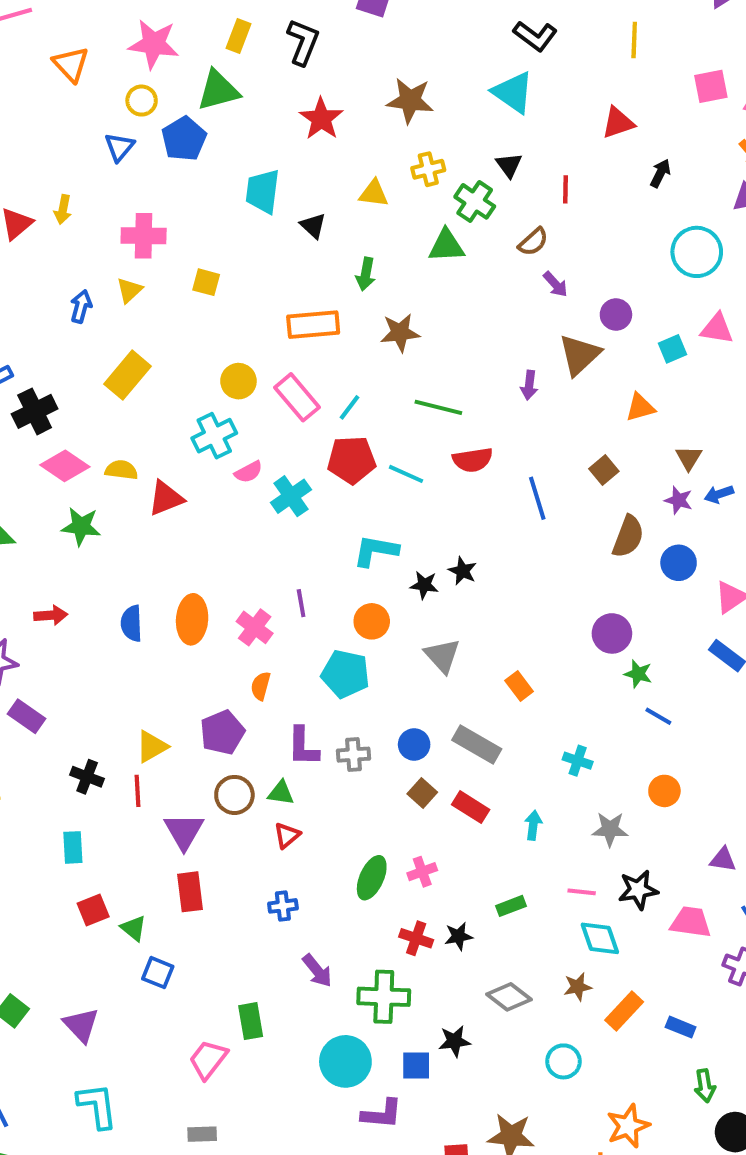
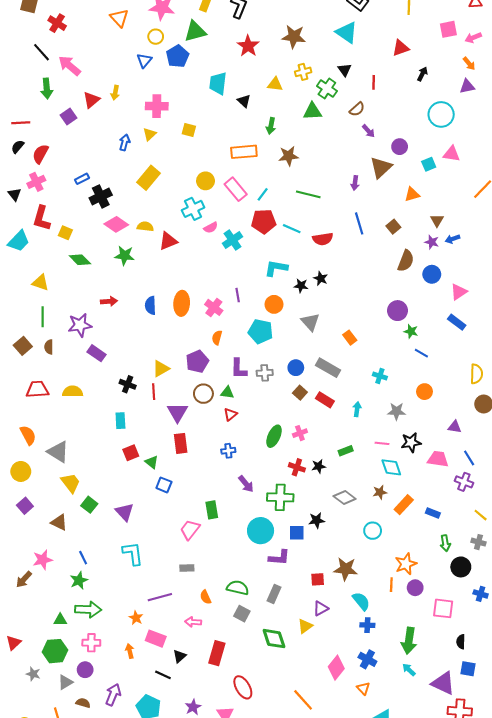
red semicircle: (473, 460) -> (323, 239), moved
blue line: (537, 498) -> (359, 223), moved

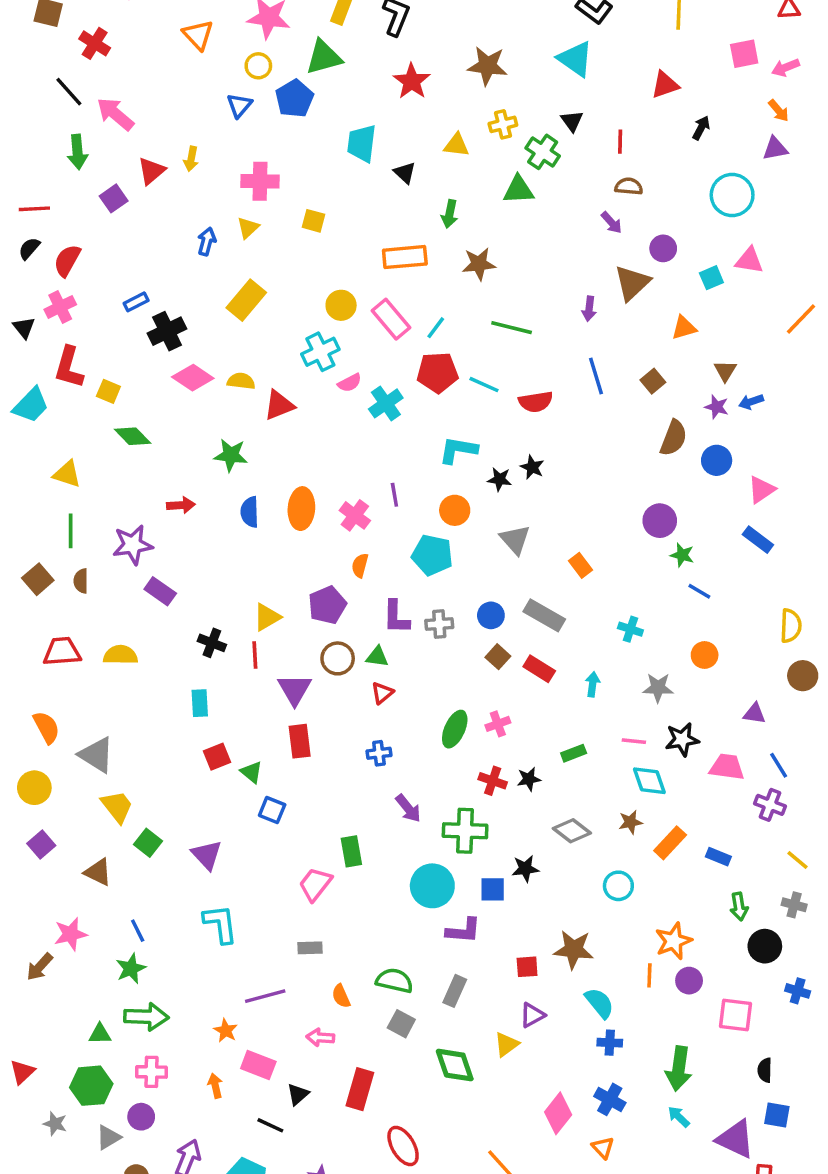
brown semicircle: (357, 109) -> (629, 186), moved, turned -133
green star: (125, 256) -> (231, 455), moved

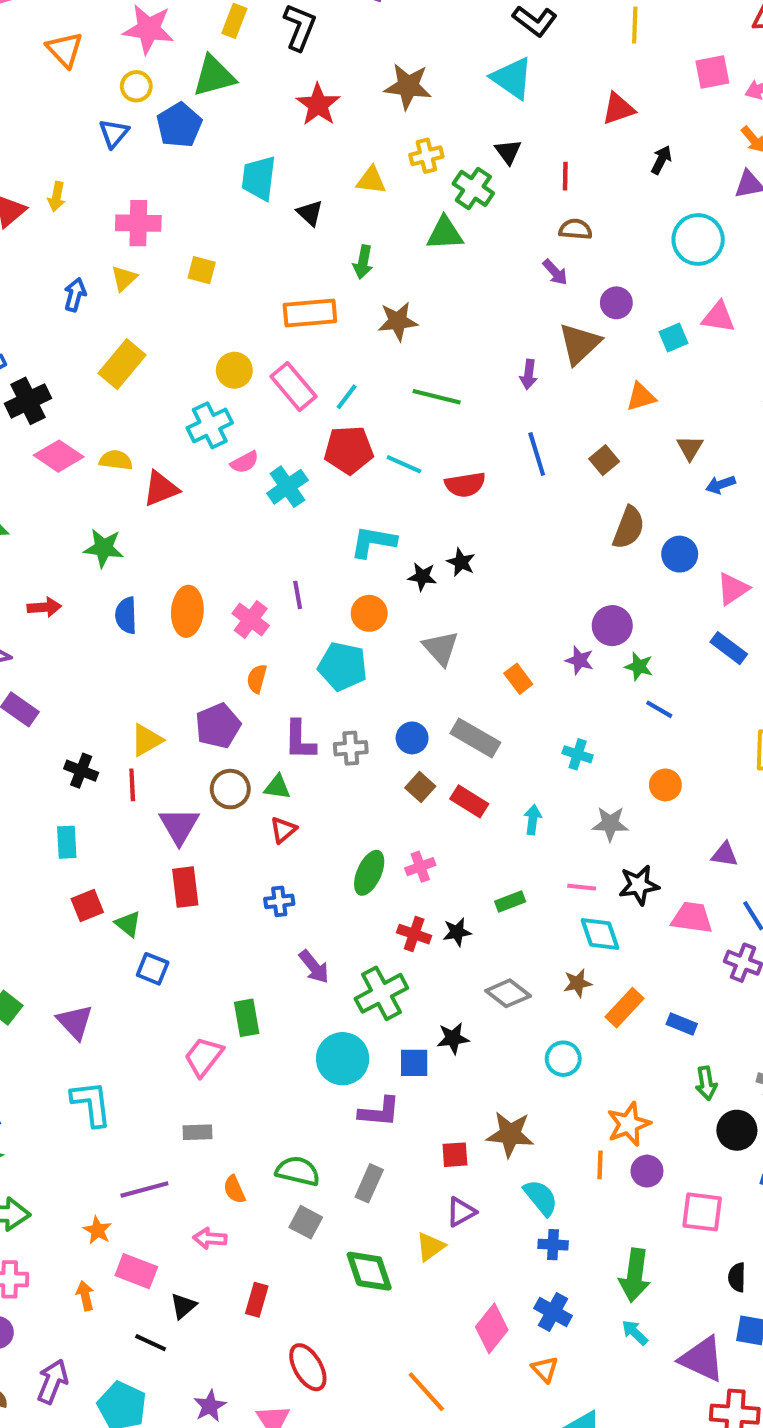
purple star: (717, 407) -> (580, 660), moved
green cross: (465, 831) -> (381, 993), turned -30
red rectangle: (360, 1089) -> (257, 1300), size x0.7

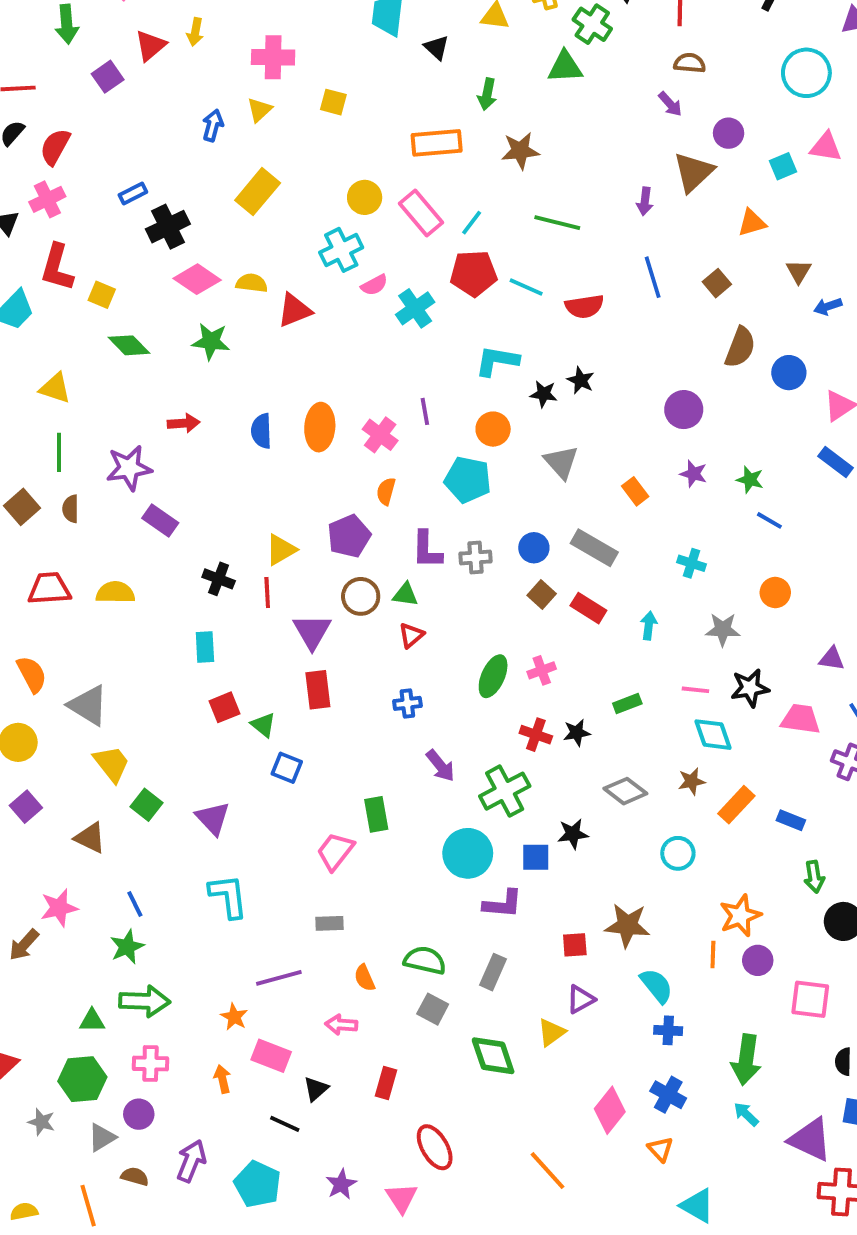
green star: (104, 548) -> (211, 341), moved
purple circle: (612, 626) -> (684, 410), moved

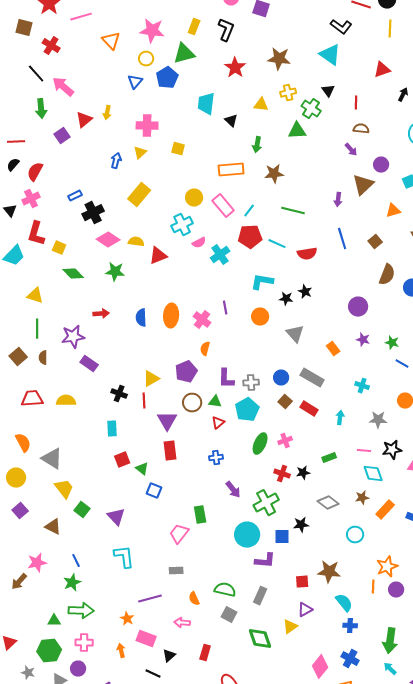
cyan pentagon: (468, 480) -> (247, 410), moved, turned 30

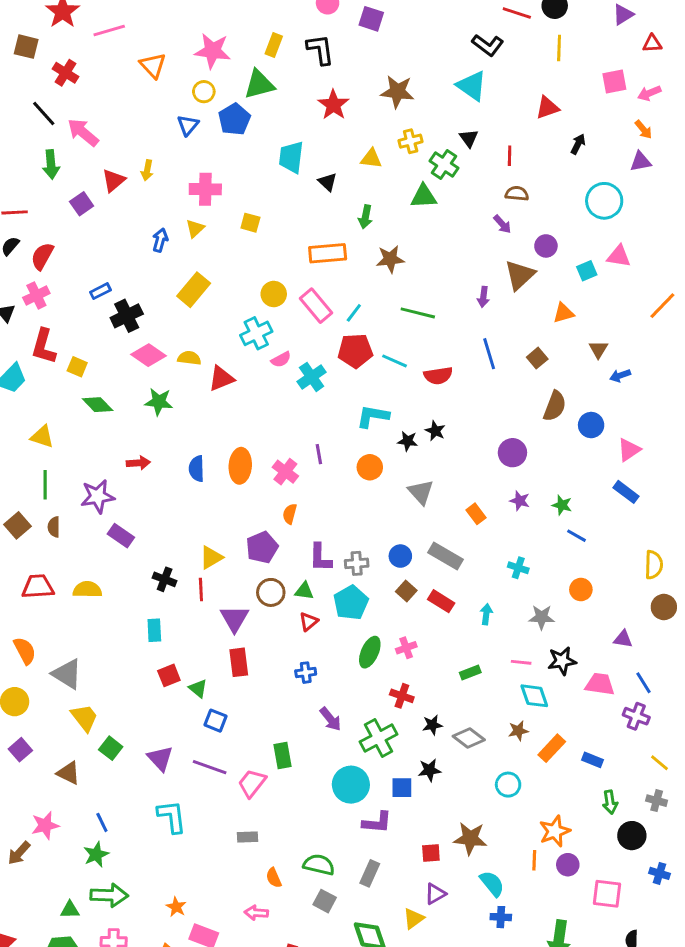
black L-shape: (226, 30) -> (320, 49), turned -30
black star: (303, 473) -> (432, 725), moved
purple line: (150, 599) -> (210, 767), moved, turned 35

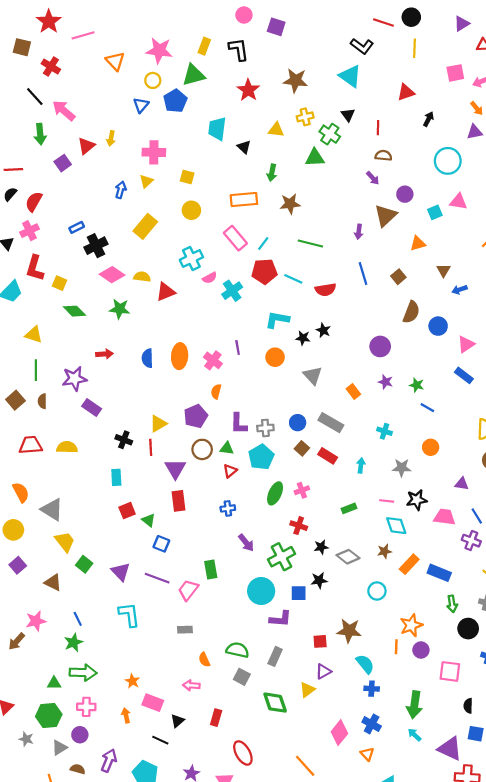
yellow circle: (274, 294) -> (191, 210), moved
blue rectangle: (593, 760) -> (439, 573), size x1.5

